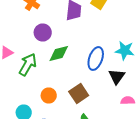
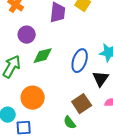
brown square: (79, 94) -> (82, 104), moved
orange circle: (49, 96) -> (33, 98), size x1.5

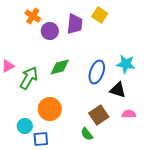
purple circle: (27, 35) -> (50, 31), moved
black triangle: (101, 79) -> (118, 90), turned -48

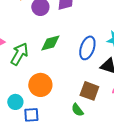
brown square: (99, 115) -> (89, 91), turned -36

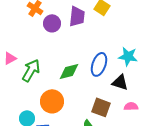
green diamond: (50, 43) -> (69, 71), moved

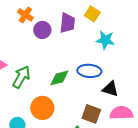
cyan star: (128, 56) -> (105, 40), moved
blue ellipse: (99, 64) -> (89, 71), turned 75
pink semicircle: (131, 106) -> (121, 113), size x1.6

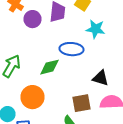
blue ellipse: (89, 71) -> (72, 49), moved
brown square: (91, 114) -> (82, 103), turned -30

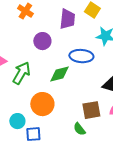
purple circle: (32, 19) -> (42, 41), moved

